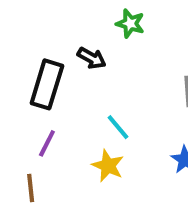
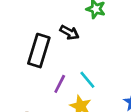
purple line: (47, 143) -> (60, 84), moved

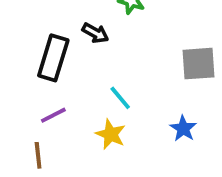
purple line: (60, 84) -> (53, 115), moved, turned 36

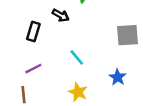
black rectangle: (53, 58) -> (33, 31), size x0.7
yellow star: (111, 134) -> (78, 92), moved

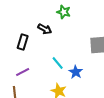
blue star: (118, 77) -> (76, 72), moved

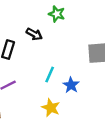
cyan line: (58, 63) -> (50, 74), turned 64

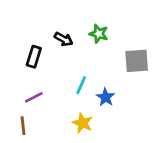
green star: (57, 14) -> (99, 34), moved

